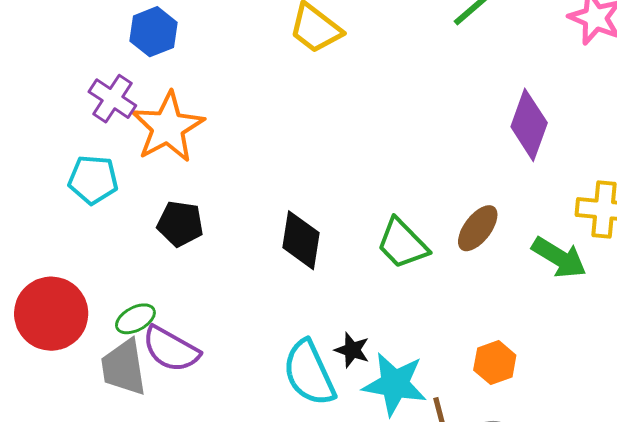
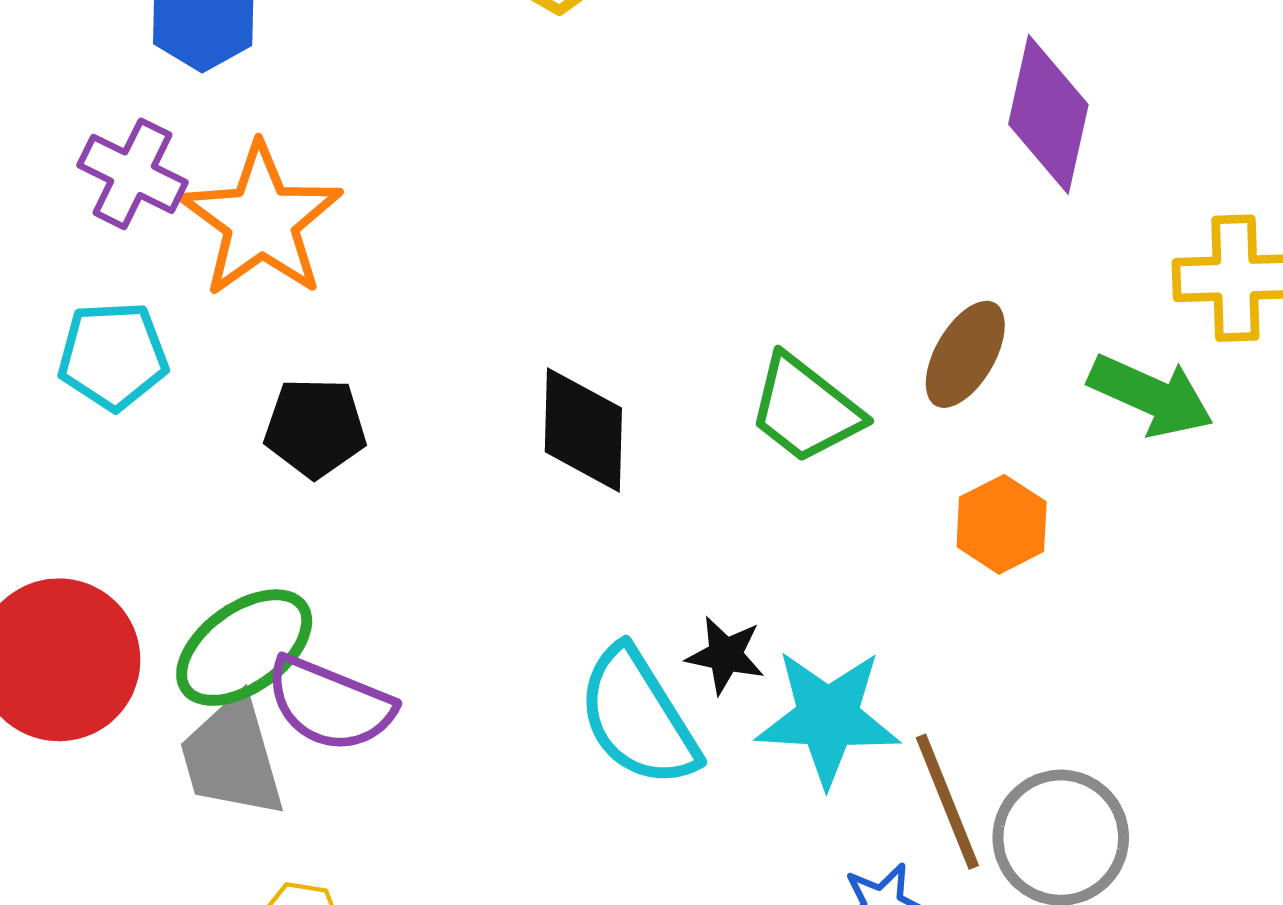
green ellipse: (135, 319) -> (244, 648), size x1.6
orange hexagon: (495, 363) -> (1002, 524), moved

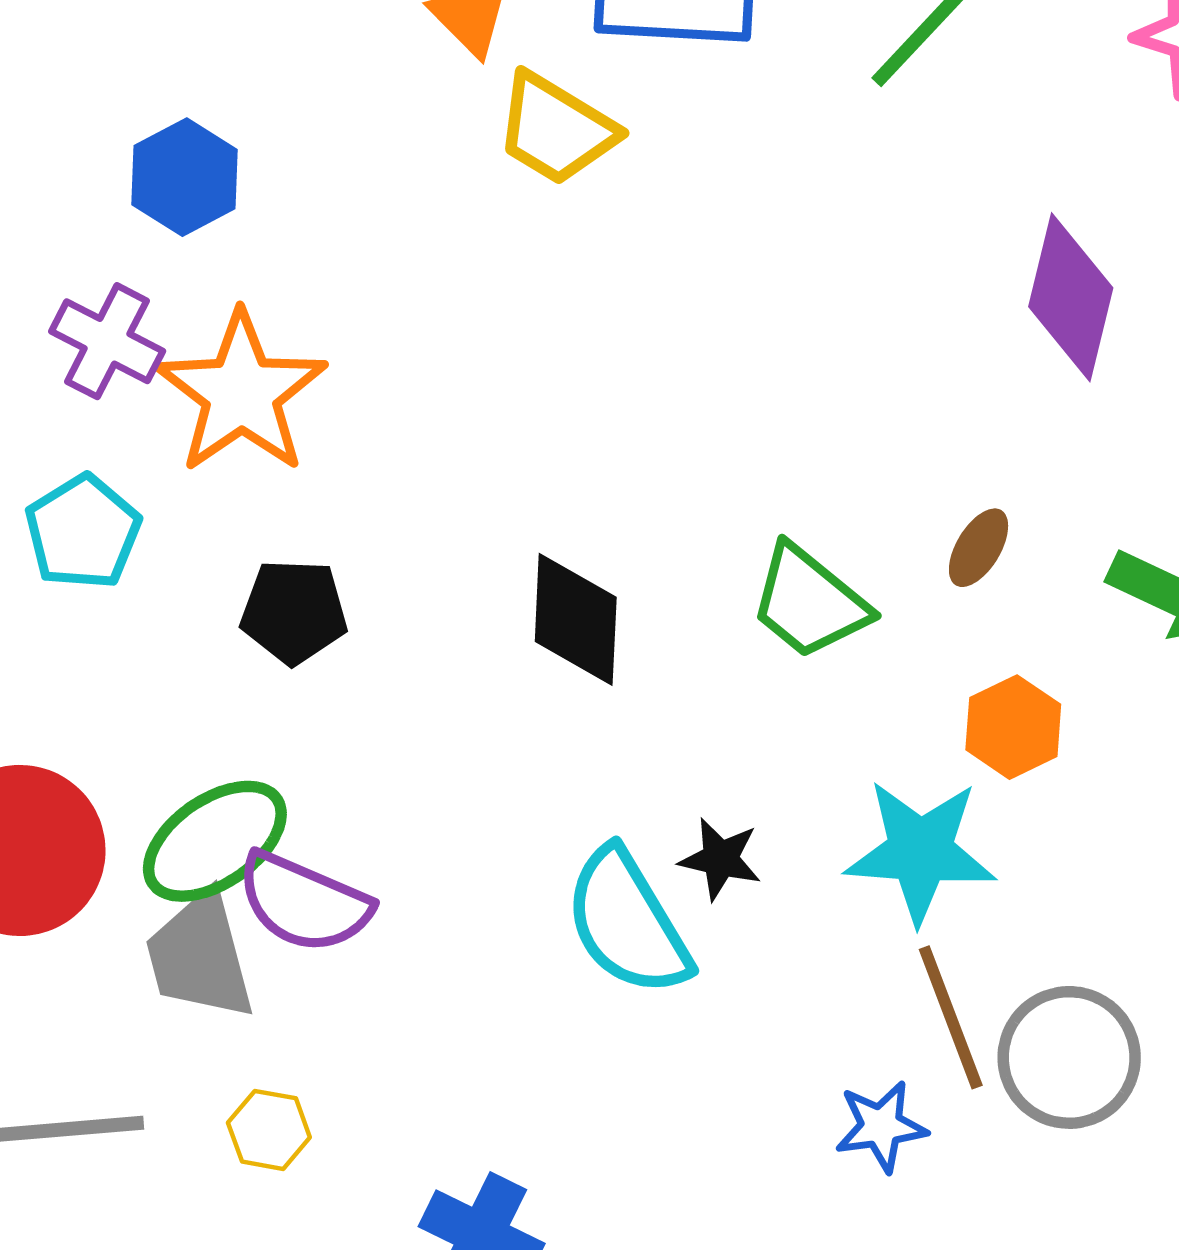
brown ellipse: (965, 354) -> (979, 548), size x0.7
cyan pentagon: (113, 356) -> (83, 532), turned -30
cyan star: (828, 718) -> (920, 851), moved

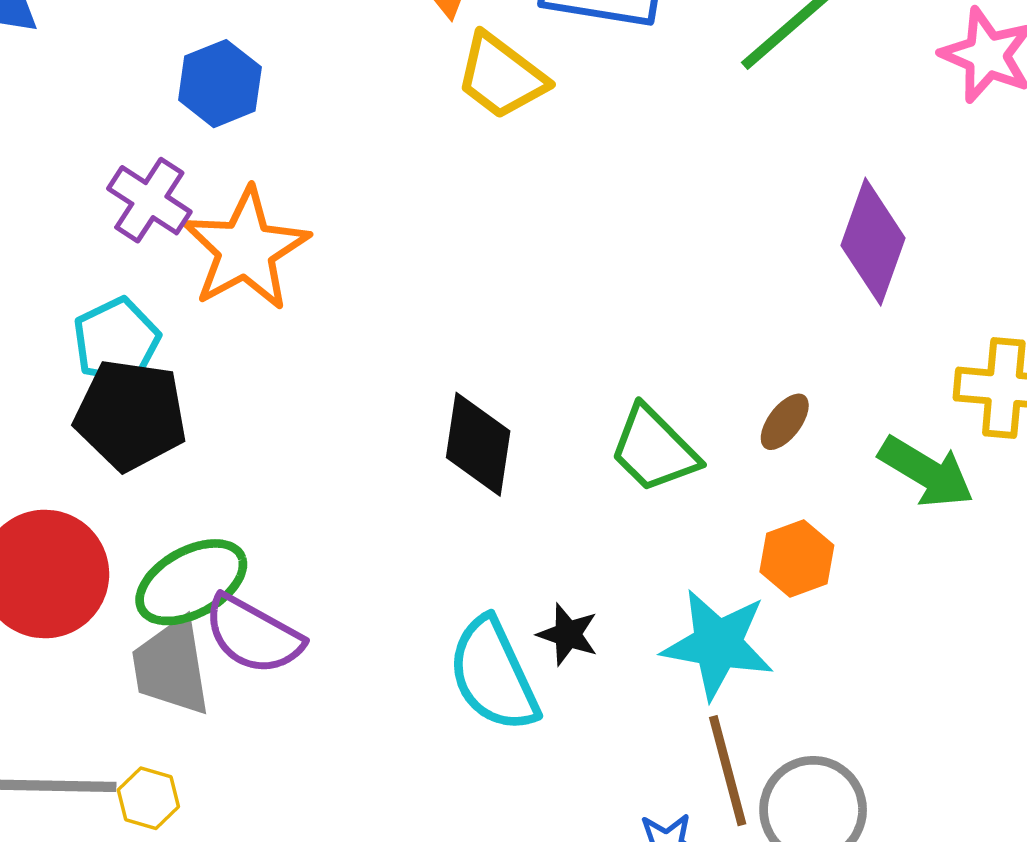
black pentagon: (294, 612) -> (131, 415), moved, size x1.4
yellow hexagon: (269, 1130) -> (148, 798), moved

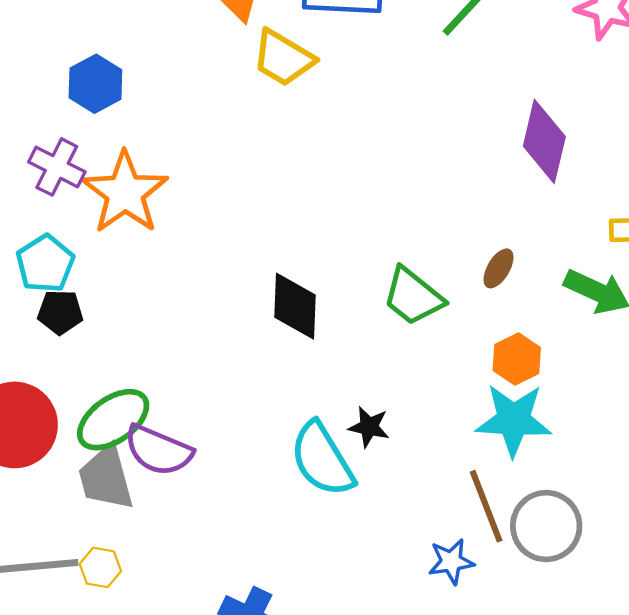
black pentagon: (131, 415) -> (60, 312), size x0.6
cyan star: (718, 644) -> (514, 420), moved

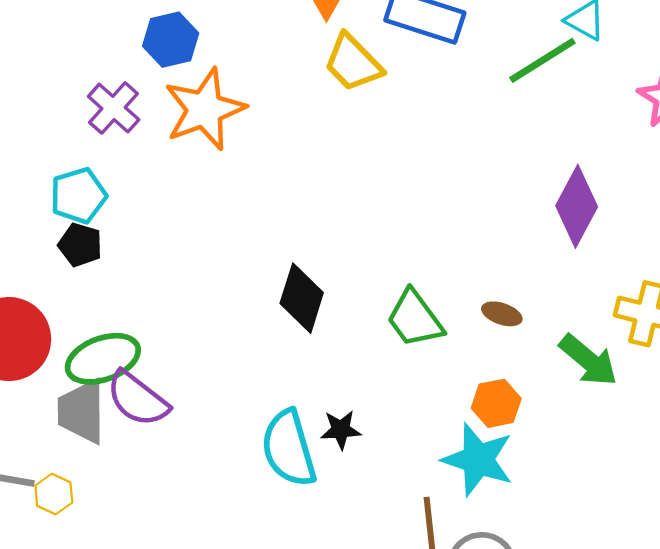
orange star: (125, 193) -> (205, 109), moved
brown ellipse: (499, 268) -> (502, 314), turned 63
black star: (369, 427) -> (341, 430), turned -30

